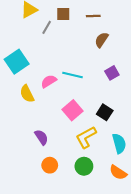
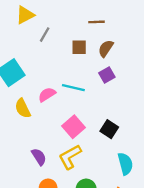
brown square: (63, 14) -> (79, 47), moved
purple square: (112, 73) -> (107, 75), moved
yellow L-shape: (86, 137) -> (70, 157), moved

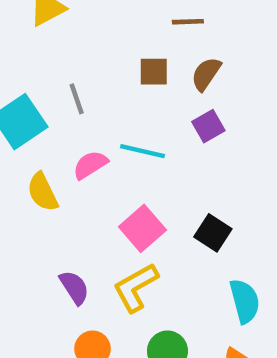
gray line: (45, 35) -> (77, 99), moved, turned -49

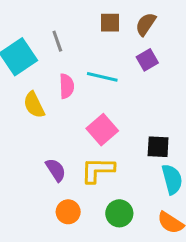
pink semicircle: (90, 165) -> (67, 86), turned 120
black square: (213, 233) -> (158, 147), moved, turned -30
yellow L-shape: (136, 287) -> (98, 170), turned 30

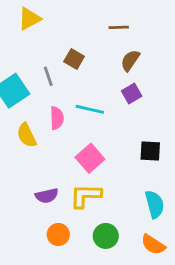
brown square: (110, 23) -> (74, 59), moved, turned 30
black square: (158, 147) -> (150, 151), moved
purple semicircle: (56, 170) -> (47, 196), turned 110

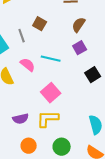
pink semicircle: (57, 118) -> (28, 65), turned -49
black square: (150, 151) -> (93, 75), moved, turned -35

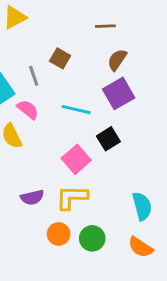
purple square: (80, 48) -> (119, 93), size x1.5
pink semicircle: (28, 65) -> (28, 110), moved
black square: (93, 75) -> (108, 139), moved
orange circle: (29, 146) -> (59, 234), moved

